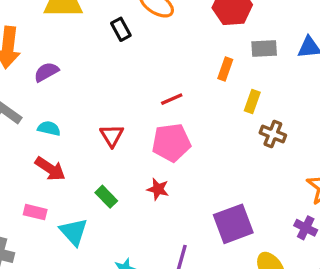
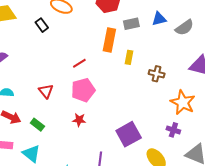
orange rectangle: (225, 69) -> (109, 40), size x1.6
brown cross: (273, 134) -> (157, 74), moved
green rectangle: (106, 197) -> (37, 125), moved

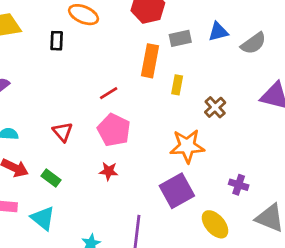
black rectangle: (42, 25) -> (57, 41), turned 40
brown cross: (157, 74) -> (215, 107), turned 35
pink pentagon: (83, 90) -> (114, 130), turned -30
orange star: (183, 102) -> (187, 146), moved, turned -30

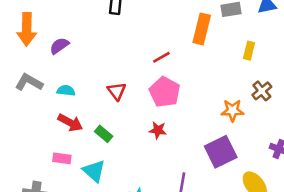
yellow rectangle: (177, 85) -> (249, 51), moved
brown cross: (215, 107) -> (262, 91), moved
orange star: (187, 146) -> (232, 110), size x0.7

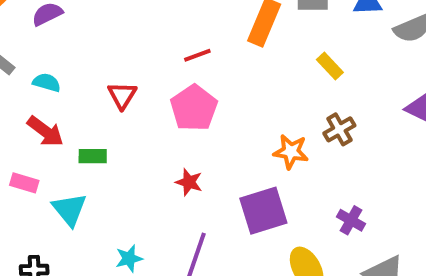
yellow rectangle: (249, 51) -> (330, 66), turned -66
red star: (158, 130) -> (189, 182), moved
green rectangle: (104, 134) -> (93, 156), turned -48

